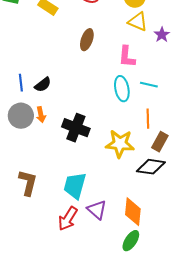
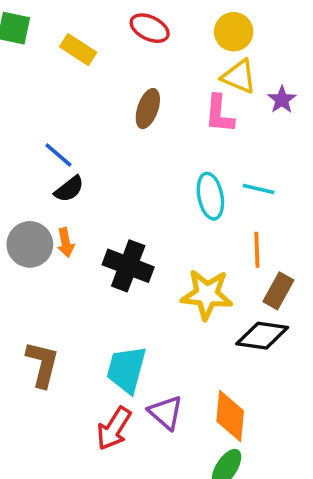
pink L-shape: (127, 57) -> (219, 114), moved
blue line: (21, 83) -> (58, 155), moved, turned -42

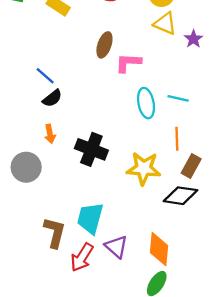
pink L-shape: (219, 114) -> (128, 63), moved, turned 88
gray circle: (30, 244) -> (26, 167), moved
brown L-shape: (42, 364) -> (55, 232), moved

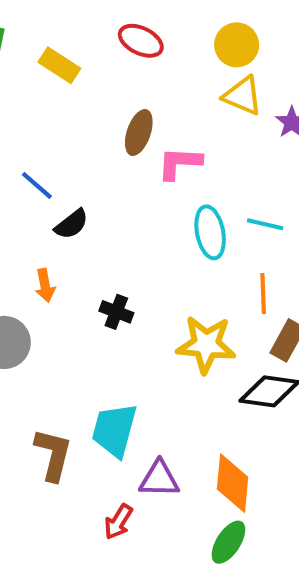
black semicircle: (52, 98) -> (72, 224), moved
black cross: (91, 149) -> (116, 312), size x0.6
purple triangle: (116, 247) -> (159, 479), turned -40
red arrow: (82, 257) -> (118, 522), moved, size x0.7

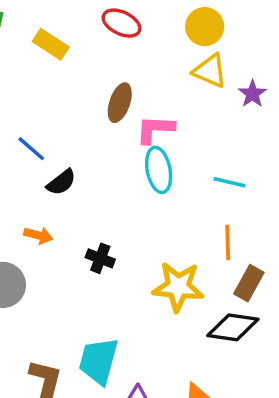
cyan ellipse: (210, 232) -> (159, 170), moved
orange arrow: (45, 285) -> (38, 235), turned -64

